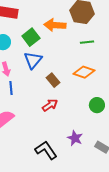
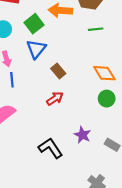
orange diamond: (84, 72) -> (104, 73), moved, turned 40

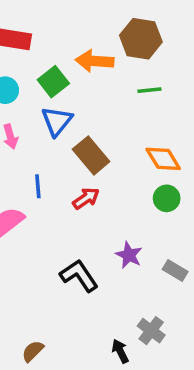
brown rectangle: (58, 71) -> (91, 155), size x1.5
blue line: (12, 80) -> (38, 186), moved

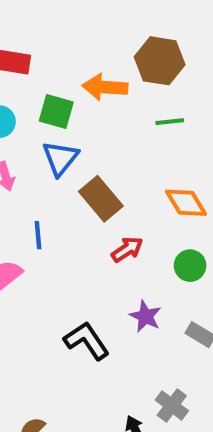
green square: (53, 82) -> (56, 112), turned -36
red arrow: (86, 198) -> (127, 249), moved
green circle: (167, 198) -> (190, 266), moved

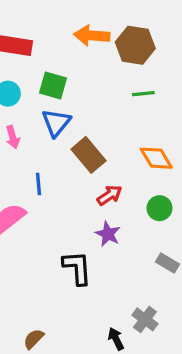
orange arrow: (105, 87) -> (92, 36), moved
purple star: (145, 316) -> (108, 234), moved
black L-shape: (87, 341) -> (77, 268), turned 30

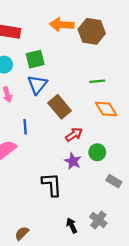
green square: (53, 86) -> (35, 59), turned -30
green line: (143, 94) -> (97, 81), moved
green circle: (159, 208) -> (97, 152), moved
black arrow: (116, 339) -> (72, 226), moved

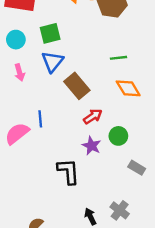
blue line: (25, 127) -> (40, 119), moved

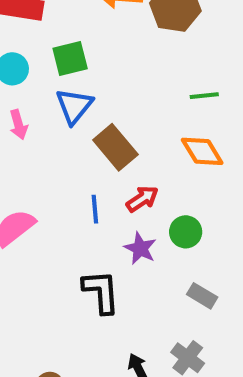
green line: (118, 58) -> (204, 96), moved
blue line: (40, 119) -> (95, 209), moved
gray rectangle: (137, 168) -> (202, 296), moved

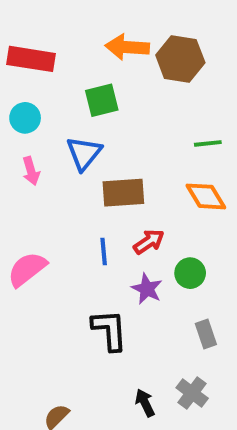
green square: (70, 59) -> (102, 100), moved
brown rectangle: (115, 147) -> (123, 193), turned -54
gray rectangle: (202, 296) -> (206, 334), turned 40

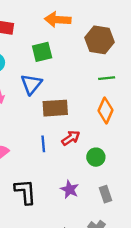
brown hexagon: (180, 59) -> (99, 40), moved
orange diamond: (206, 196) -> (105, 110), turned 55
purple star: (147, 289) -> (70, 189), moved
black L-shape: (110, 330) -> (25, 192), moved

